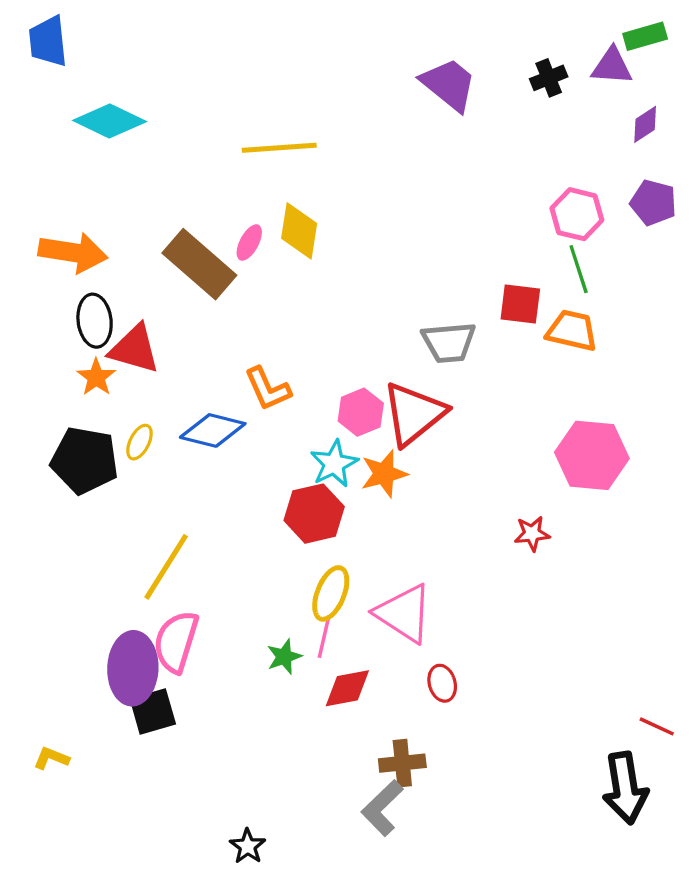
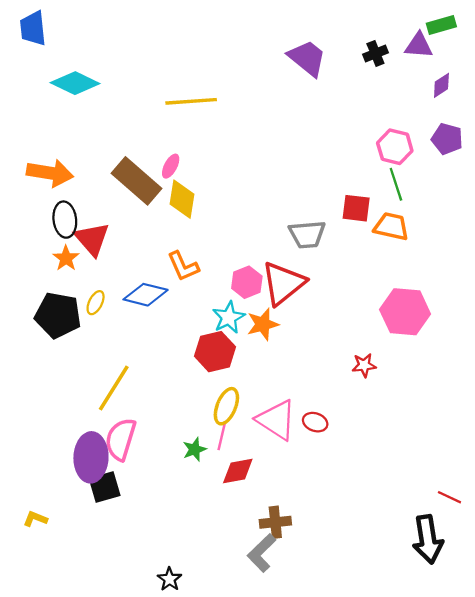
yellow diamond: (299, 231) -> (182, 199), moved
red triangle: (134, 349) -> (92, 239), turned 33
red ellipse: (442, 683) -> (315, 422), moved, turned -55

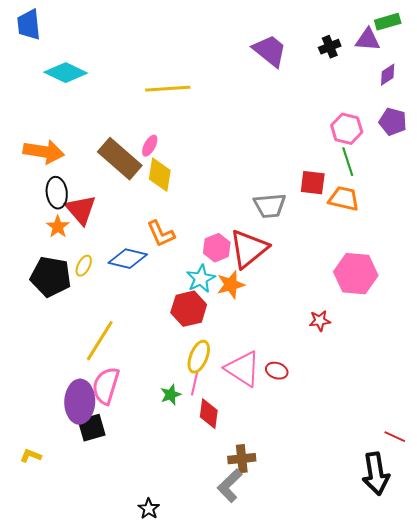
red diamond: (238, 471) -> (209, 414), turned -72

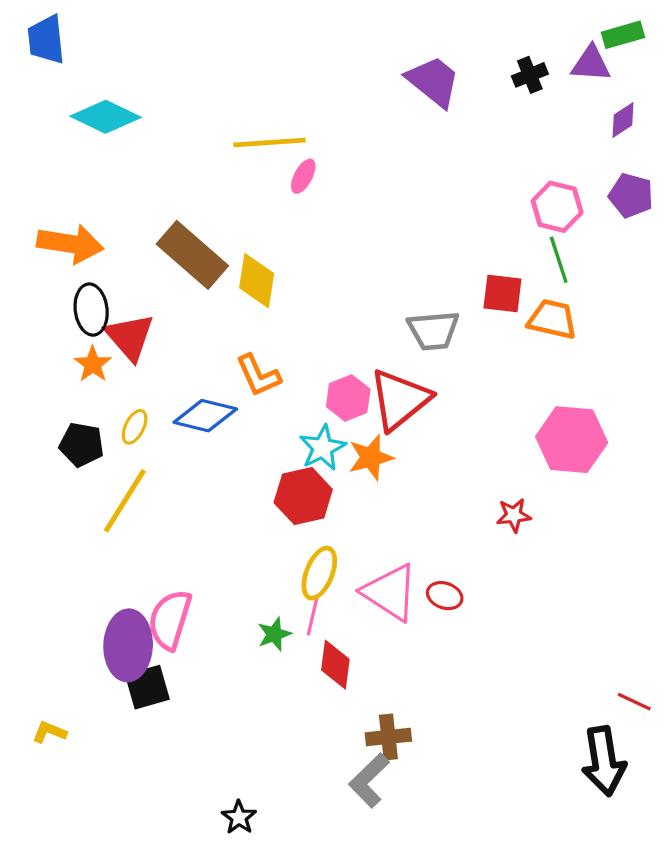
pink ellipse: (150, 146) -> (303, 176), moved
black pentagon: (51, 277) -> (81, 445), size x0.7
yellow line: (100, 341) -> (125, 501), moved

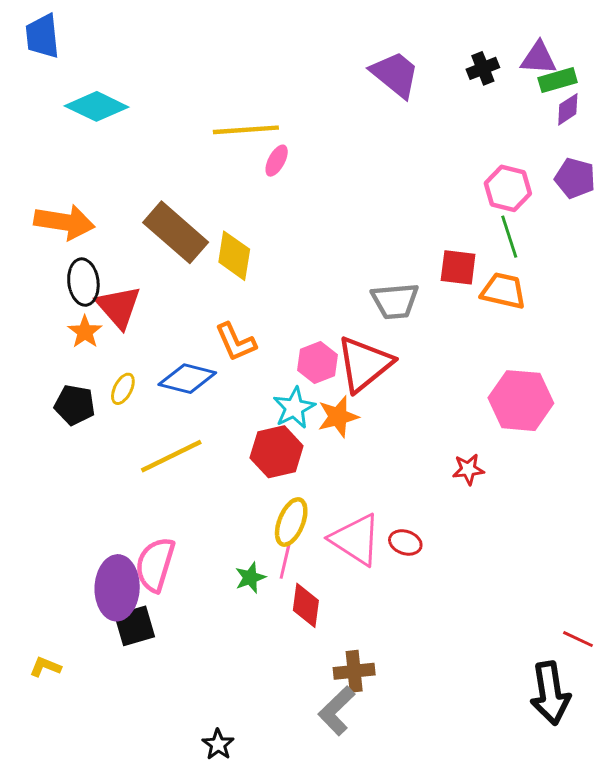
green rectangle: (623, 35) -> (558, 80), moved
yellow line: (125, 501) -> (171, 456), moved, turned 32

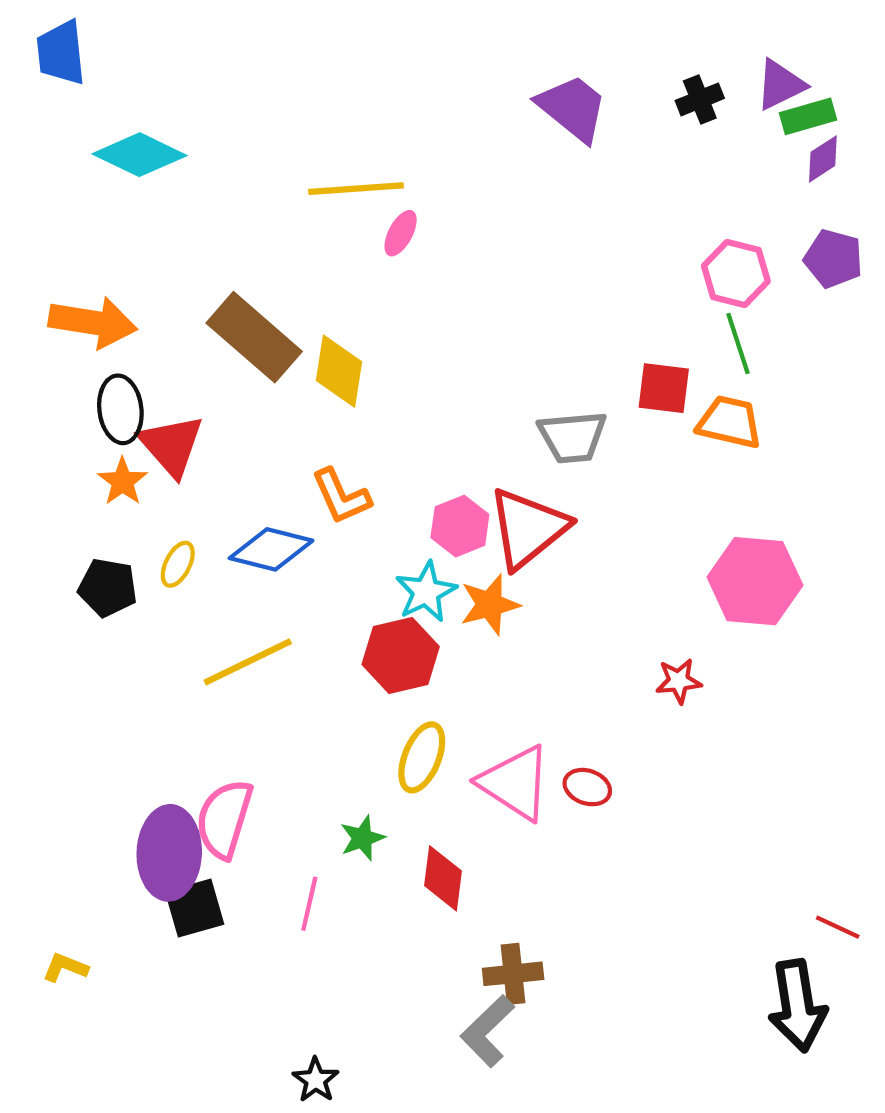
purple triangle: (539, 58) -> (780, 85), turned -30
pink line: (285, 560) -> (309, 904), moved

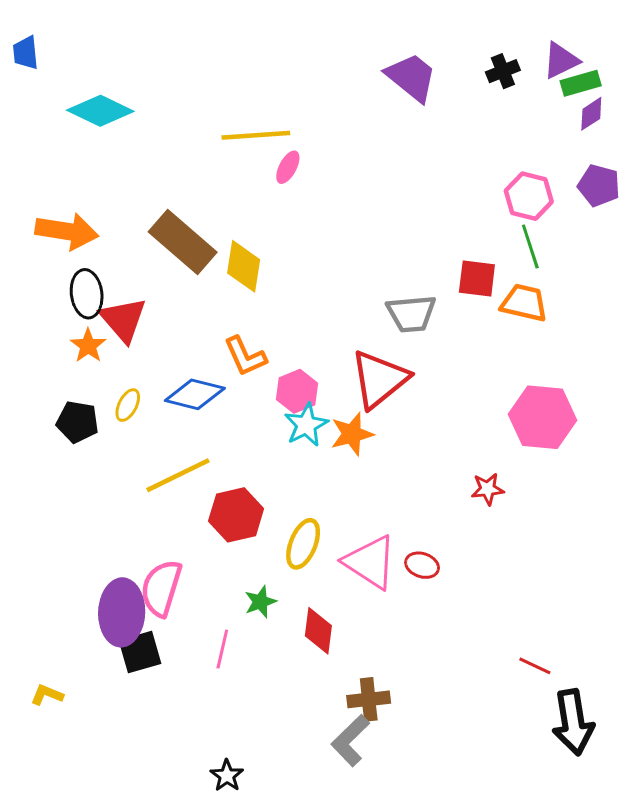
blue trapezoid: (61, 53) -> (26, 53), moved, size x0.7
pink hexagon: (460, 526) -> (297, 391), moved
red hexagon: (401, 656) -> (236, 515), moved
red line: (838, 927) -> (535, 666), moved

